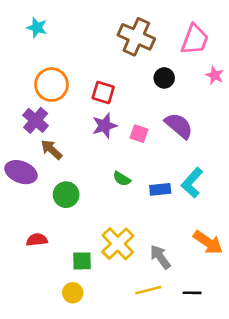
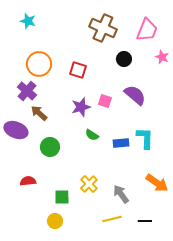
purple star: (105, 126) -> (81, 107), moved
cyan L-shape: (192, 183) -> (145, 138), turned 140
yellow cross: (118, 244) -> (89, 184), size x0.7

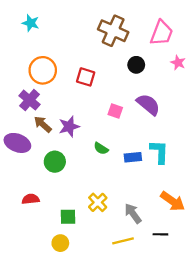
purple star: (81, 107) -> (69, 126), moved
black line: (145, 221) -> (160, 234), moved

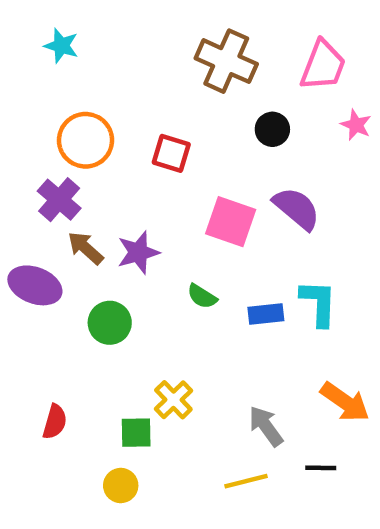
pink square: (115, 111) -> (231, 222), size x1.6
red semicircle: (31, 199) -> (55, 422), moved, turned 112
yellow cross: (98, 202) -> (173, 400), moved

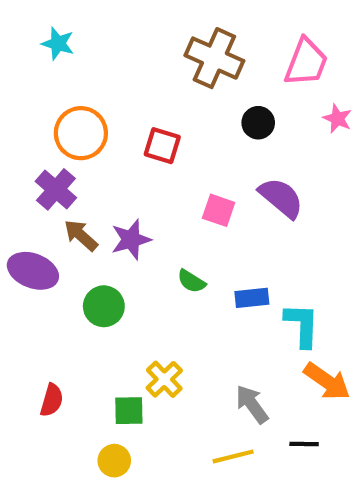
pink square: (231, 222) -> (219, 210), size x0.7
cyan L-shape: (319, 303) -> (302, 325), moved

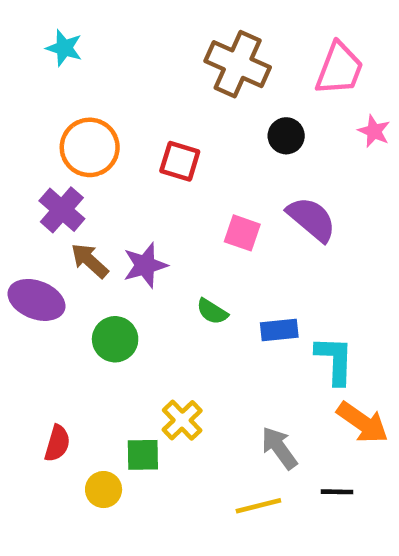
yellow circle: (114, 461) -> (104, 490), moved

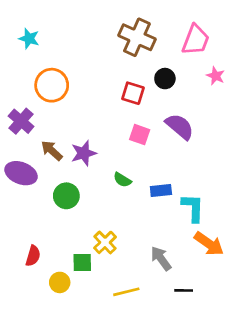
cyan star: (64, 48) -> (29, 39), moved
red square: (180, 161) -> (133, 93), moved
purple cross: (62, 210) -> (21, 121), moved
black line: (337, 492) -> (184, 290), moved
yellow line: (258, 506) -> (126, 292), moved

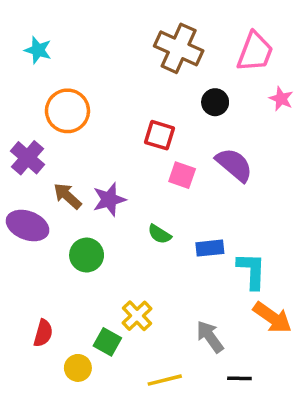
red square: (133, 93) -> (160, 135), moved
green square: (82, 262) -> (107, 342), turned 30

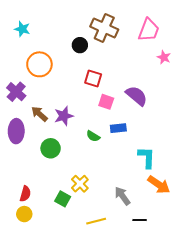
black circle: (215, 102) -> (80, 45), moved
purple ellipse: (28, 225) -> (16, 131), turned 70
blue rectangle: (210, 248) -> (118, 128), moved
yellow circle: (78, 368) -> (24, 214), moved

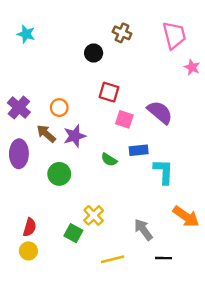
brown cross: (104, 28) -> (122, 33), size x0.6
pink trapezoid: (149, 30) -> (174, 35), turned -35
orange circle: (39, 64) -> (59, 108), moved, size x0.6
cyan L-shape: (147, 157) -> (164, 172), moved

